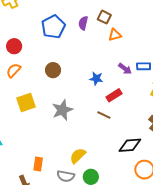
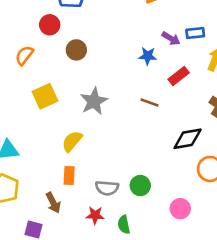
red circle: (14, 46) -> (50, 25), moved
blue star: (96, 79) -> (148, 56), moved
red rectangle: (114, 95) -> (179, 76), moved
yellow semicircle: (78, 156) -> (72, 141), moved

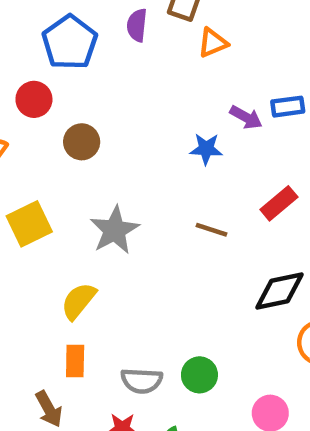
red rectangle: (179, 76) -> (279, 203), moved

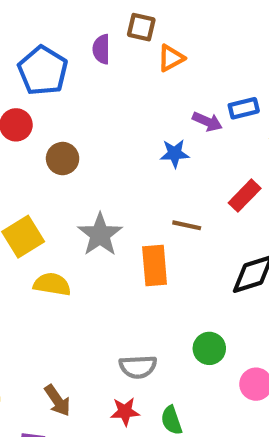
yellow semicircle: (79, 301) -> (52, 284), moved, turned 66
orange rectangle: (75, 361) -> (155, 265), moved, size x1.4
green circle: (199, 375) -> (209, 348), moved

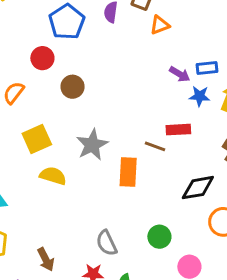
blue star: (175, 153) -> (200, 96), moved
red rectangle: (245, 196) -> (178, 130), moved, turned 35
gray semicircle: (138, 367) -> (107, 243), turned 60

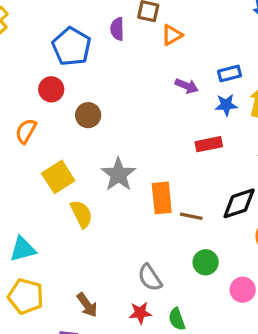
purple arrow: (180, 74) -> (187, 86), moved
brown line: (155, 146) -> (191, 216), moved
yellow semicircle: (53, 176) -> (81, 214), turned 55

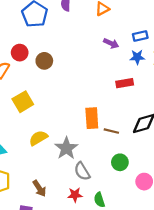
red circle: (51, 89) -> (20, 53), moved
gray star: (118, 174) -> (66, 148), moved
yellow semicircle: (81, 214) -> (38, 138), moved, turned -96

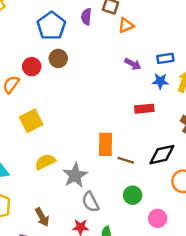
brown circle: (44, 61) -> (58, 58), moved

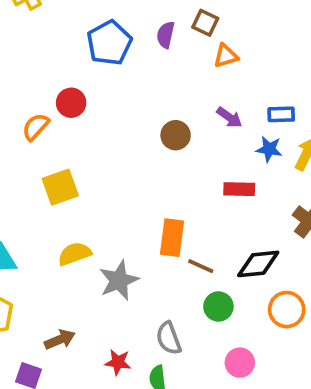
brown circle: (58, 58) -> (176, 135), moved
green circle: (133, 195) -> (218, 306), moved
gray semicircle: (90, 202) -> (169, 338), moved
brown arrow: (42, 217) -> (60, 340), turned -90

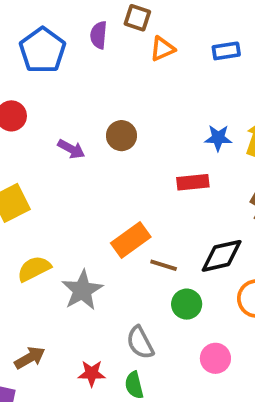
blue rectangle: (281, 114) -> (226, 51), moved
purple arrow: (229, 117) -> (71, 149), moved
orange rectangle: (172, 238) -> (131, 240), turned 54

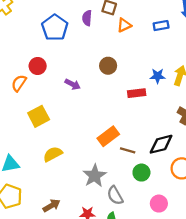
brown circle: (121, 136) -> (108, 66), moved
red rectangle: (193, 182) -> (137, 93), moved
gray star: (82, 290) -> (95, 176), moved

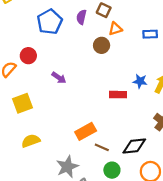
brown circle: (108, 66) -> (102, 45), moved

